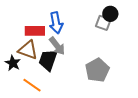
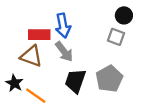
gray square: (103, 23) -> (116, 37), moved
black trapezoid: (48, 60) -> (75, 81), moved
black star: (13, 63) -> (14, 83), moved

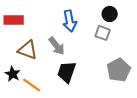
blue arrow: (63, 26) -> (70, 21), moved
red rectangle: (39, 35) -> (14, 20), moved
gray pentagon: (109, 79) -> (119, 70), moved

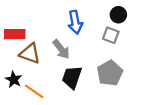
red rectangle: (14, 20) -> (15, 34), moved
gray pentagon: (119, 70) -> (110, 73), moved

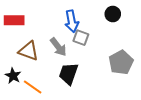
red rectangle: (15, 34) -> (14, 20), moved
gray square: (111, 35) -> (81, 38), moved
gray pentagon: (110, 73) -> (121, 62), moved

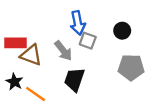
black circle: (113, 14) -> (122, 31), moved
red rectangle: (14, 20) -> (16, 43), moved
gray pentagon: (121, 62) -> (131, 67), turned 30

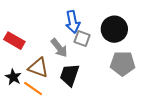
black circle: (122, 31) -> (114, 29), size x1.6
red rectangle: (16, 43) -> (14, 41), turned 30
brown triangle: (31, 55) -> (38, 68), moved

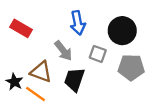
gray square: (82, 38) -> (98, 54), moved
red rectangle: (14, 41) -> (21, 28), moved

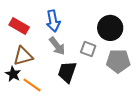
blue arrow: (78, 23) -> (53, 21), moved
brown triangle: (41, 72) -> (23, 56), moved, turned -35

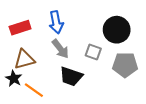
red rectangle: (19, 26) -> (20, 28), turned -48
black trapezoid: (67, 72) -> (71, 76), turned -90

